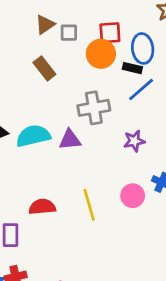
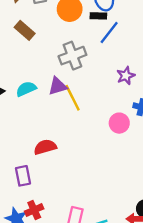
cyan semicircle: (33, 136) -> (26, 89), size x0.7
purple star: (134, 141) -> (126, 76), moved
yellow line: (89, 205) -> (73, 98), moved

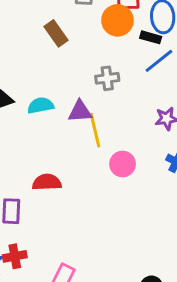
gray cross: (72, 56) -> (107, 78), size x0.7
pink circle: (119, 123) -> (123, 164), moved

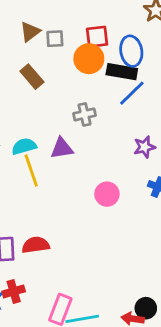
black rectangle: (151, 37) -> (122, 72), size x1.5
yellow line: (95, 130) -> (31, 170), moved
red semicircle: (47, 182) -> (36, 245), moved

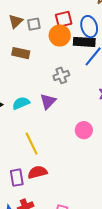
brown rectangle: (32, 77) -> (21, 53), turned -30
purple triangle: (62, 148) -> (48, 101), turned -30
yellow line: (31, 170) -> (32, 144), moved

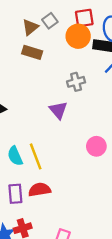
brown triangle: (16, 21) -> (30, 27), moved
gray square: (34, 24) -> (50, 21), turned -32
purple triangle: (48, 101) -> (58, 110), turned -30
cyan semicircle: (21, 103) -> (15, 156), moved, turned -96

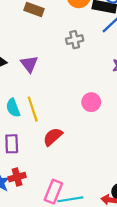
purple triangle: (58, 110) -> (29, 64), moved
red semicircle: (39, 190) -> (53, 137), moved, turned -35

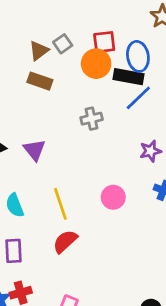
yellow line: (33, 109) -> (60, 204), moved

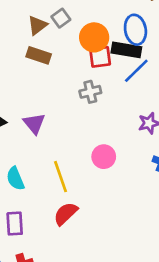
red square: (104, 42) -> (100, 57), moved
pink circle: (113, 197) -> (104, 157), moved

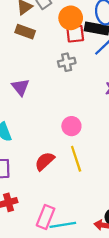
pink circle: (104, 157) -> (71, 126), moved
yellow line: (61, 177) -> (76, 159), moved

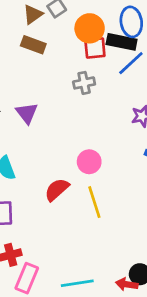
red semicircle: (45, 161) -> (57, 190), moved
pink rectangle: (46, 217) -> (27, 278), moved

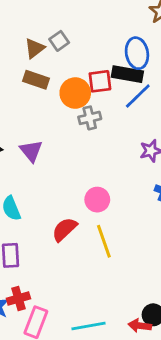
orange circle: (90, 28) -> (75, 93), moved

